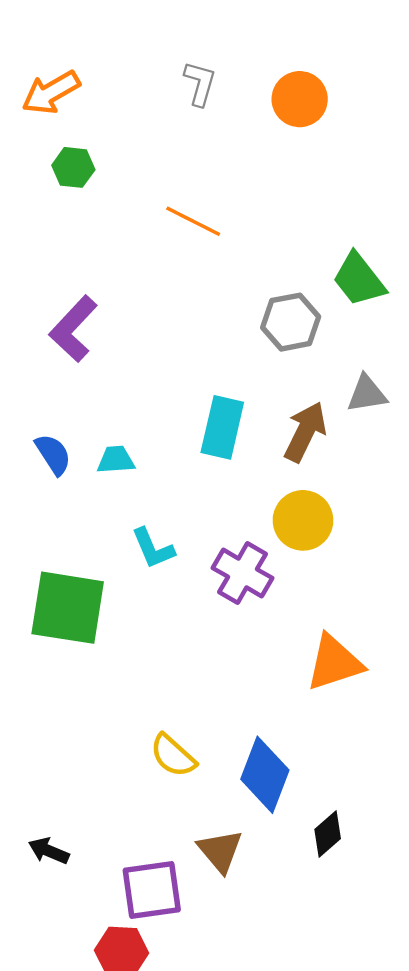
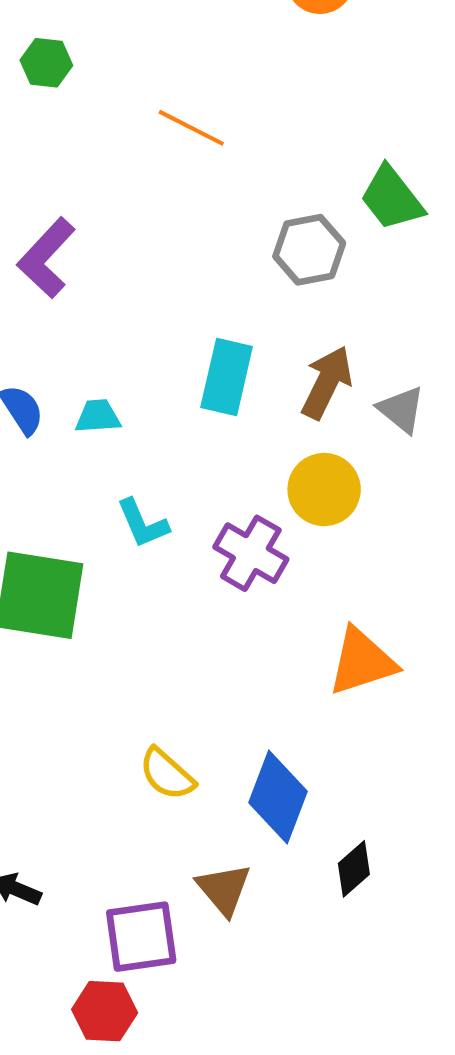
gray triangle: (367, 394) -> (401, 410), moved, turned 48

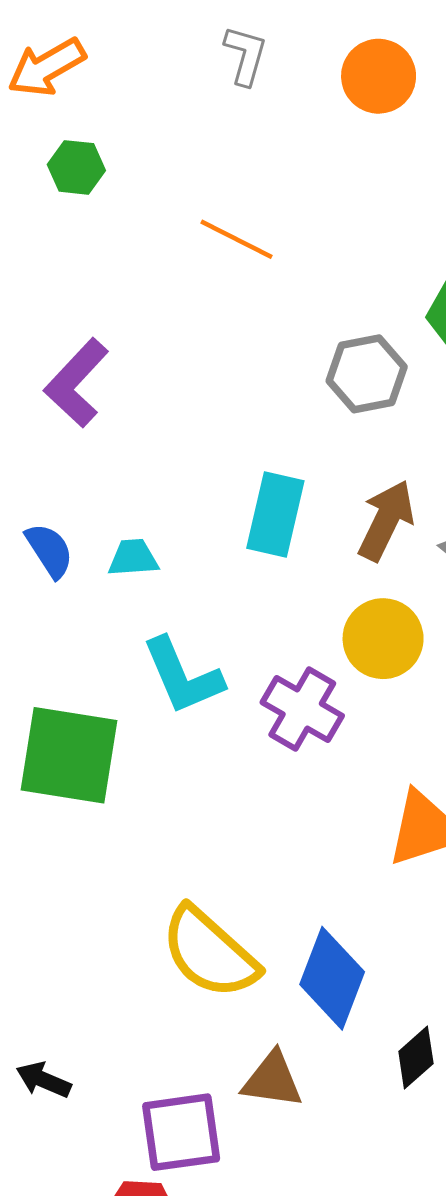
cyan L-shape: (143, 523) -> (183, 676), size x1.4
yellow semicircle: (167, 774) -> (210, 953), size x1.6
brown triangle: (224, 889) -> (272, 1080), turned -42

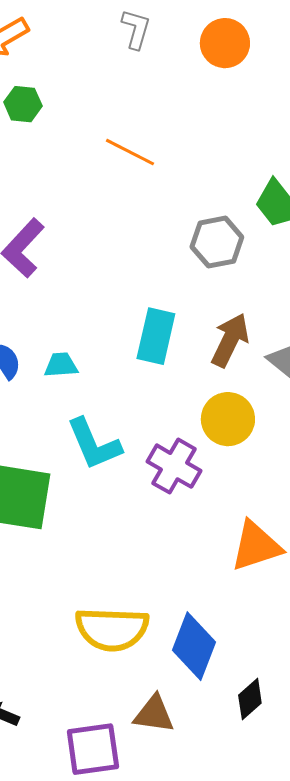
yellow semicircle: (210, 953) -> (112, 629), turned -40

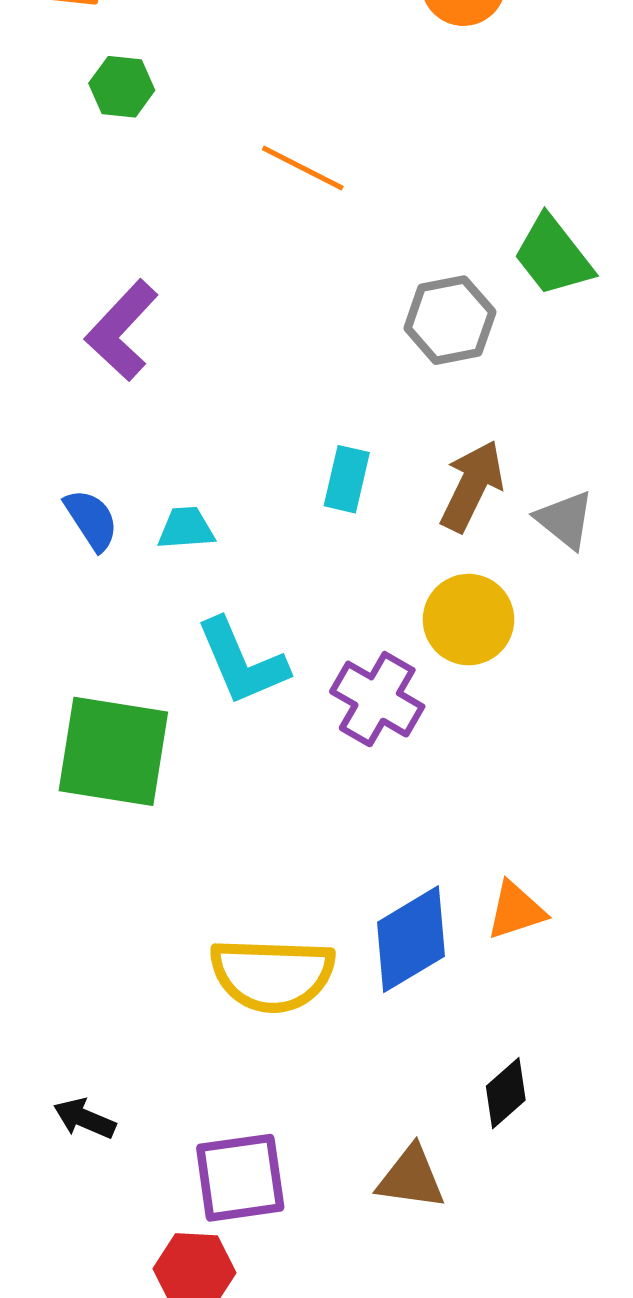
cyan rectangle: (156, 336) -> (347, 479), size x0.7
orange triangle: (256, 546) -> (516, 910), moved, size x0.7
blue diamond: (194, 646) -> (411, 939), moved, turned 38
brown triangle: (154, 714) -> (411, 1178), moved

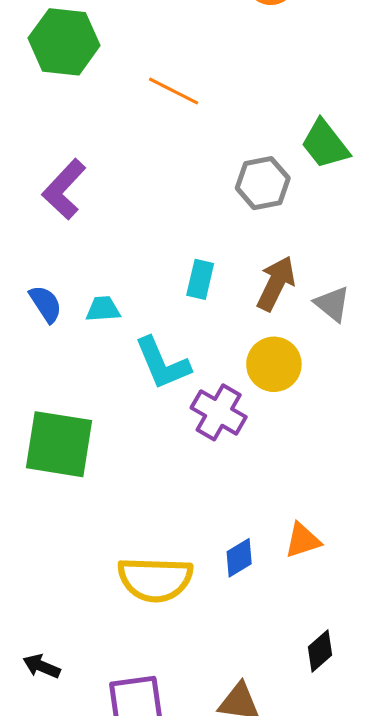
green hexagon: (122, 87) -> (64, 42), size x1.8
cyan L-shape: (242, 662) -> (162, 363), moved
blue diamond: (411, 939) -> (239, 558), size x0.6
black diamond: (506, 1093) -> (320, 651), moved

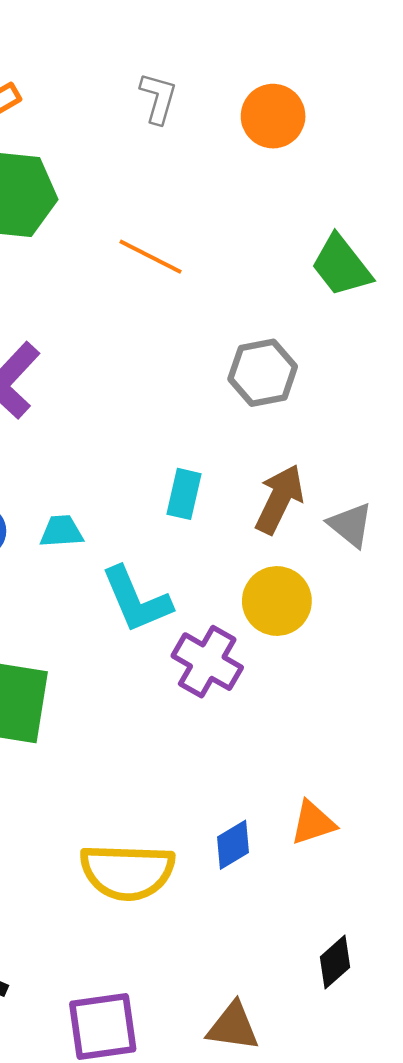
green trapezoid: (325, 144) -> (341, 266), moved

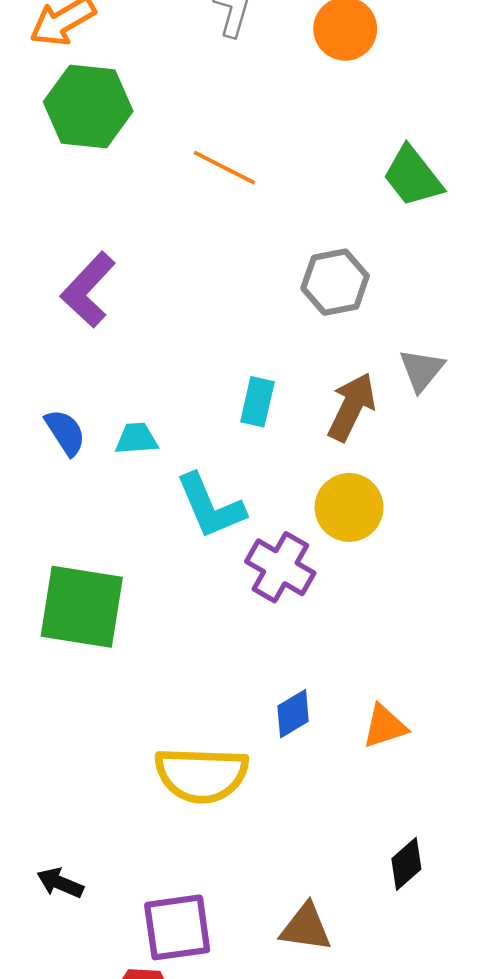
gray triangle: (350, 525) -> (422, 370), moved, turned 30
blue diamond: (233, 845) -> (293, 714), moved

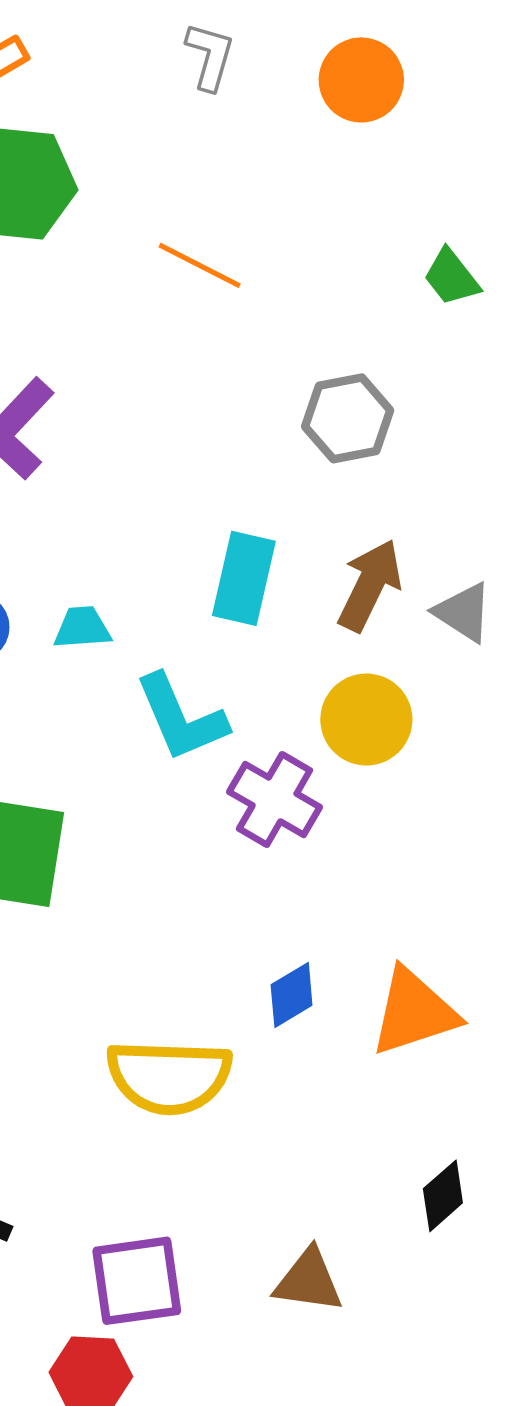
green trapezoid: (413, 177) -> (451, 277), size x0.7
gray triangle: (422, 370) -> (463, 612), moved, turned -36
cyan rectangle: (257, 402) -> (244, 578), size x1.4
orange triangle: (385, 726) -> (414, 1012), size x1.5

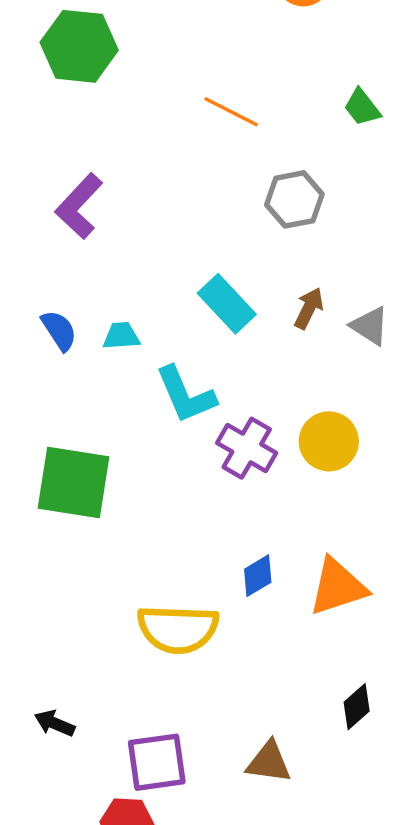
orange line: (200, 265) -> (231, 112), moved
cyan rectangle: (244, 578) -> (227, 304), turned -56
brown arrow: (370, 585) -> (309, 308), size x0.7
yellow circle: (366, 720) -> (329, 441), moved

